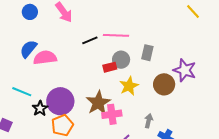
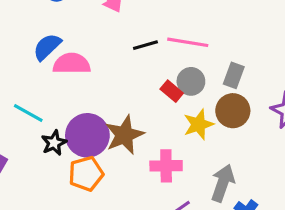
red rectangle: (110, 67) -> (172, 91), turned 48
brown circle: (164, 84) -> (233, 111), moved
brown star: (98, 103) -> (124, 135), moved
gray arrow: (149, 121) -> (223, 183), size x1.6

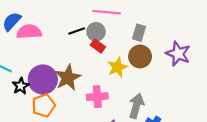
black line: (145, 45) -> (77, 31), moved
gray circle: (191, 81) -> (96, 32), moved

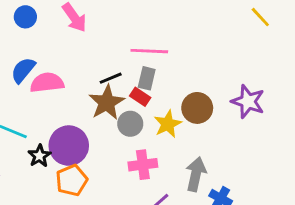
gray circle: (96, 32) -> (130, 124), moved
gray rectangle: (139, 33) -> (147, 78), moved
brown star: (68, 78) -> (107, 103), moved

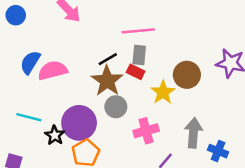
blue circle: (25, 17) -> (16, 15), moved
gray circle: (130, 124) -> (116, 107), moved

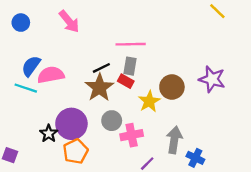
gray circle: (116, 107) -> (112, 121), moved
cyan line: (29, 117) -> (26, 88), moved

